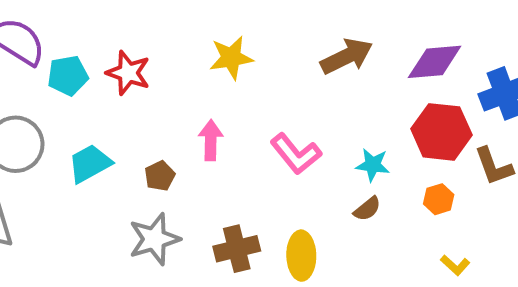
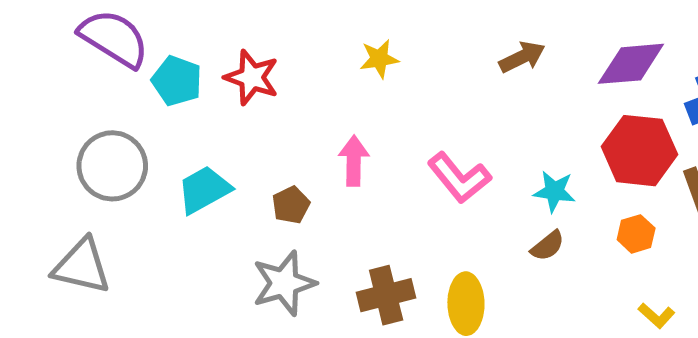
brown arrow: (347, 56) -> (522, 57), size x0.7
yellow star: (231, 58) -> (379, 59), size x0.7
cyan pentagon: (68, 76) -> (177, 81), turned 30

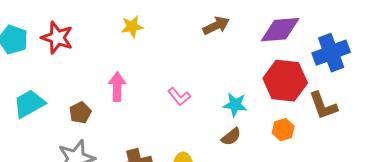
pink L-shape: (459, 178) -> (179, 97), size x0.6

